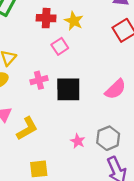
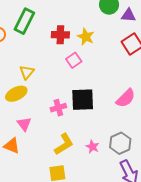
pink cross: (39, 80) -> (58, 108), moved
yellow L-shape: (27, 128) -> (64, 144), moved

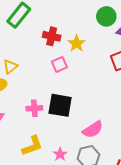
pink semicircle: (126, 98) -> (93, 129), moved

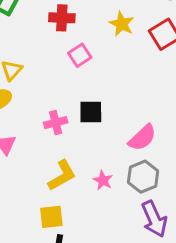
yellow star: (77, 43) -> (122, 24), moved
black square: (60, 105) -> (91, 112), size x0.7

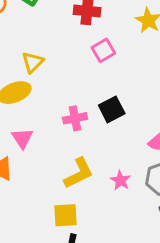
black square: (91, 112) -> (112, 109), turned -30

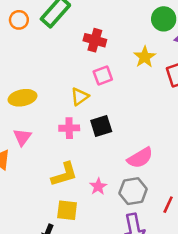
yellow triangle: (33, 62) -> (80, 97), moved
yellow square: (66, 215) -> (67, 210), moved

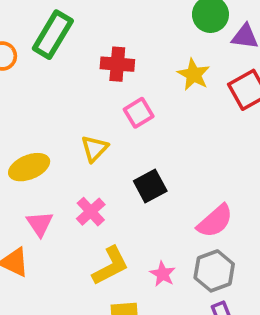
yellow triangle: (80, 97) -> (94, 149), moved
pink cross: (69, 128) -> (91, 212), moved, turned -30

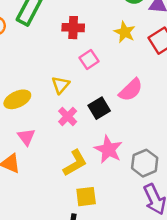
pink cross: (91, 212) -> (68, 116), moved
pink semicircle: (215, 221) -> (131, 90), moved
pink star: (163, 274) -> (108, 149), moved, size x1.6

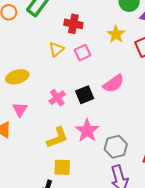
yellow triangle: (61, 85) -> (56, 49), moved

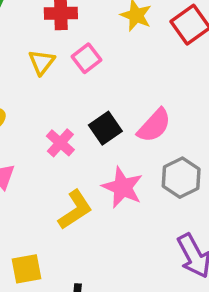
pink semicircle: (114, 84) -> (154, 126), moved
gray hexagon: (116, 147) -> (181, 178), moved
yellow square: (62, 167) -> (26, 269), moved

